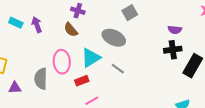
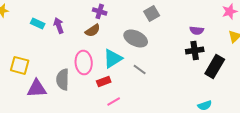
brown semicircle: (71, 30) -> (93, 30), turned -84
purple triangle: (15, 88) -> (37, 88), size x1.5

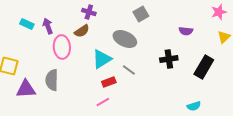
black cross: (195, 50) -> (169, 59), moved
pink ellipse: (84, 62) -> (62, 47), moved
red rectangle: (104, 81) -> (109, 82), moved

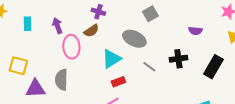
cyan rectangle: (27, 24) -> (27, 24), moved, turned 64
gray line: (129, 70) -> (149, 67), moved

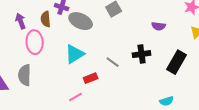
brown semicircle: (91, 31) -> (46, 19), moved, turned 119
gray ellipse: (134, 39) -> (81, 21), moved
red rectangle: (118, 82) -> (91, 78), moved

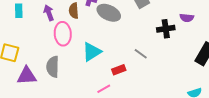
cyan triangle: (75, 54) -> (92, 52), moved
black cross: (142, 54) -> (166, 29), moved

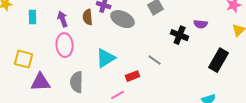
black cross: (166, 29) -> (180, 35), turned 30
pink ellipse: (63, 34) -> (65, 45), moved
gray semicircle: (53, 67) -> (77, 82), moved

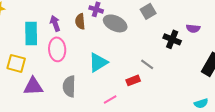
cyan rectangle: (33, 17) -> (31, 33), moved, size x1.6
red rectangle: (133, 76) -> (133, 80), moved

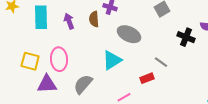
gray ellipse: (115, 23) -> (129, 34), moved
cyan rectangle: (31, 33) -> (41, 17), moved
pink ellipse: (57, 49) -> (59, 59), moved
gray semicircle: (69, 86) -> (83, 84), turned 40

